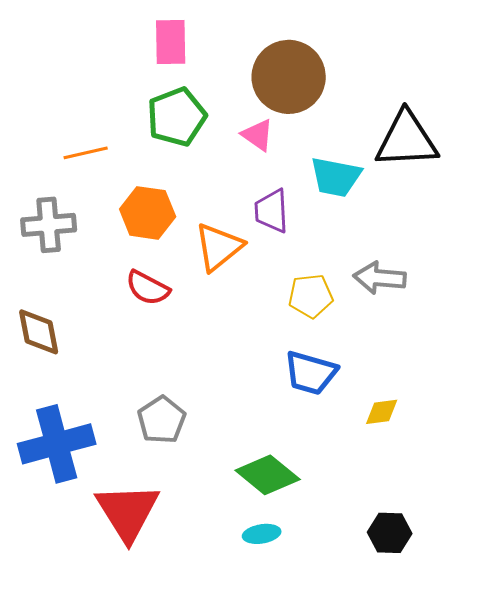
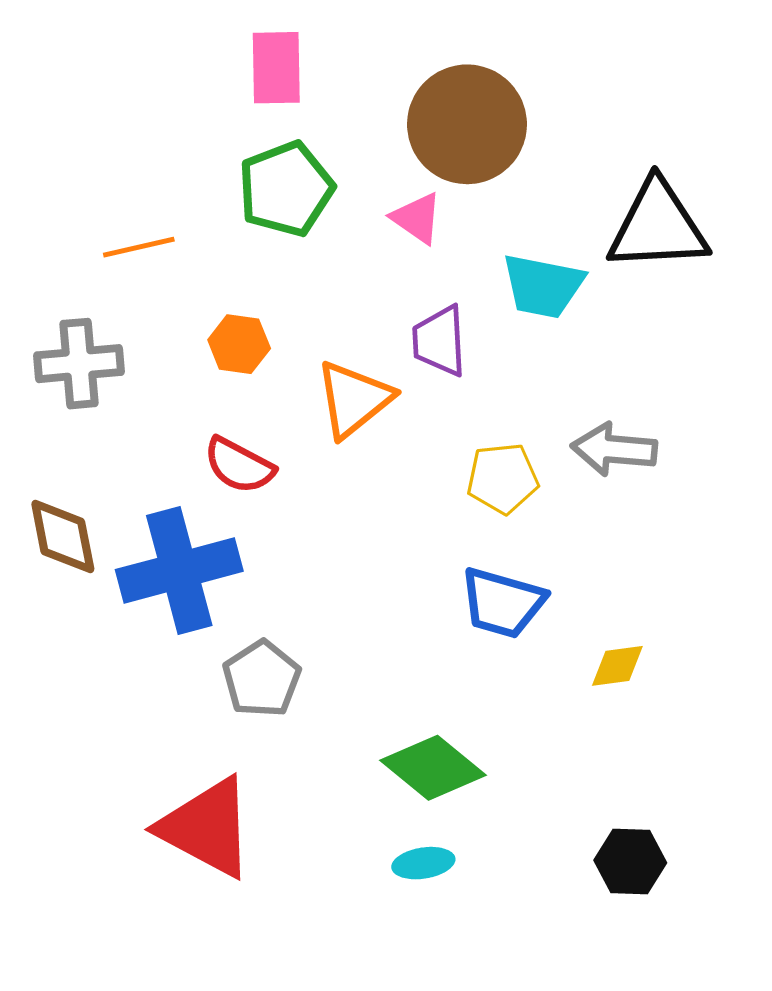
orange hexagon: (148, 213) -> (239, 344), size x0.7
blue cross: (57, 444) -> (179, 570), moved
red triangle: (128, 512) -> (207, 828), turned -30

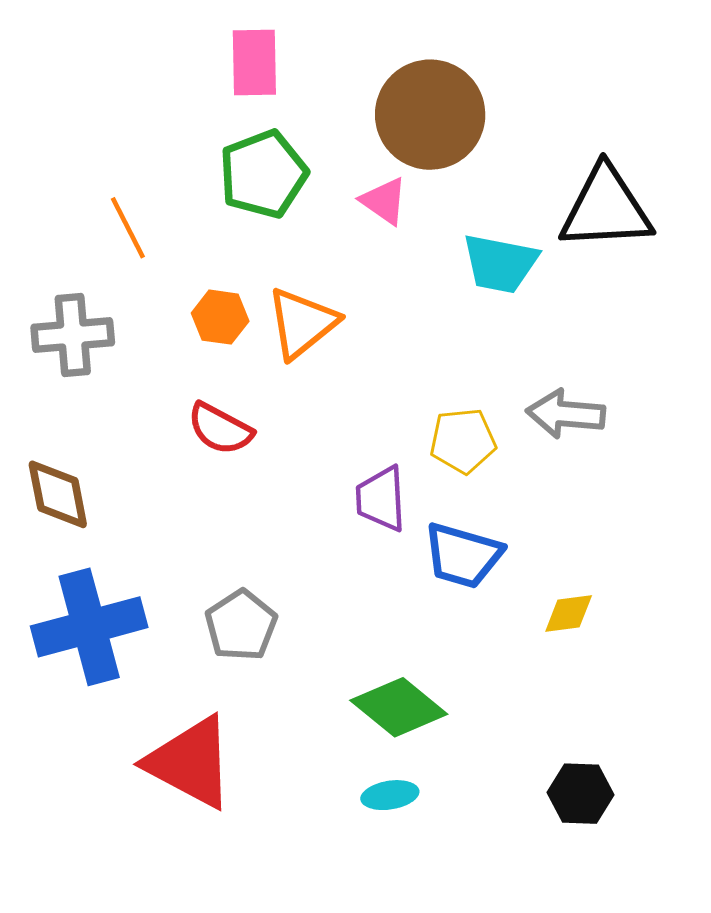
orange line: (139, 247) -> (128, 228), turned 76
purple trapezoid: (440, 341) -> (381, 499), moved
orange triangle: (354, 399) -> (302, 323), moved
blue cross: (179, 570) -> (89, 627), moved

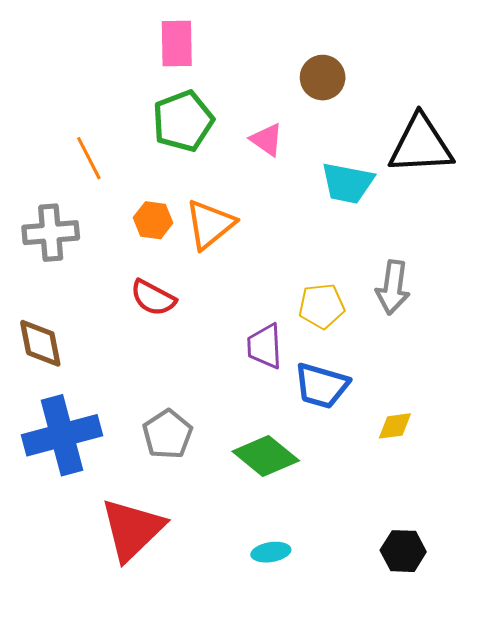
brown circle: (430, 115) -> (323, 78), moved, size x0.6
gray arrow: (566, 414) -> (393, 287), turned -87
green diamond: (399, 707) -> (266, 456), moved
red triangle: (190, 762) -> (132, 529), turned 48

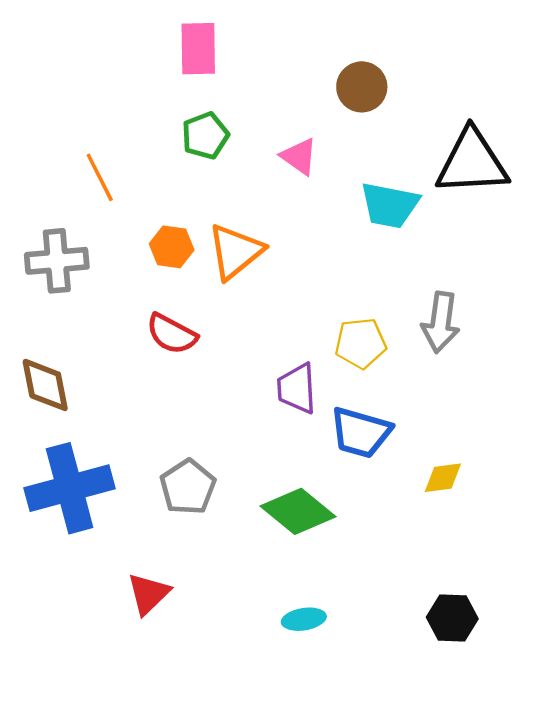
green pentagon: (183, 121) -> (205, 136), size x0.7
red triangle: (132, 529) -> (148, 594), size x0.6

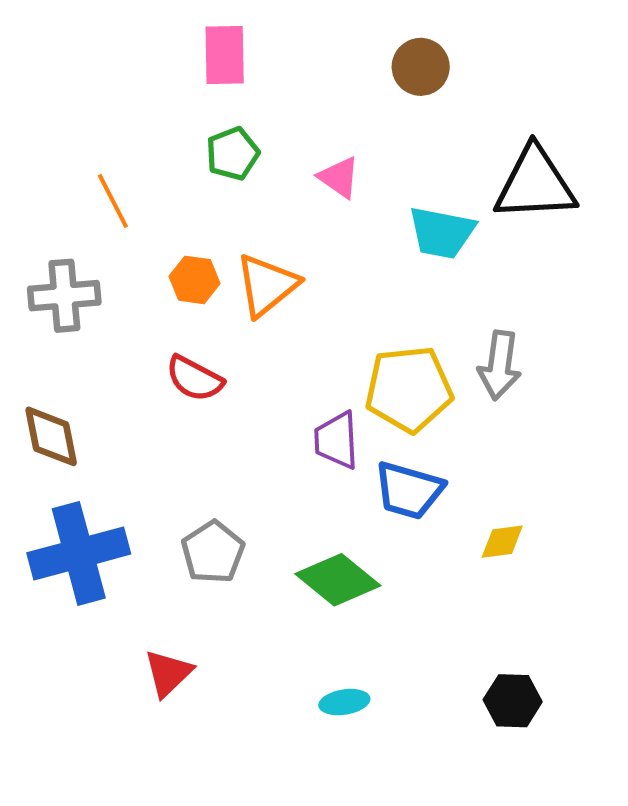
brown circle: (362, 87) -> (421, 67), moved
yellow pentagon: (361, 343) -> (409, 389), size x1.5

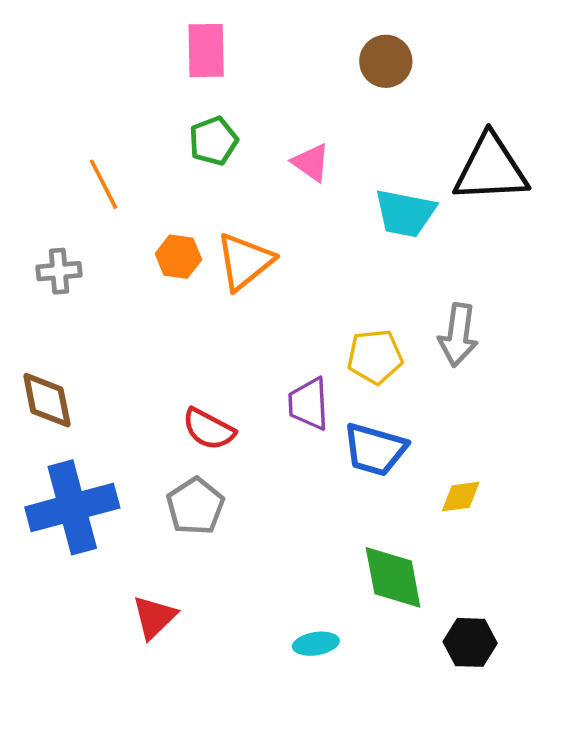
gray cross: (64, 296) -> (59, 271), size x0.7
red semicircle: (194, 379) -> (209, 429), moved
yellow pentagon: (409, 389) -> (375, 357), size x0.7
green diamond: (338, 580) -> (393, 577), moved, turned 40

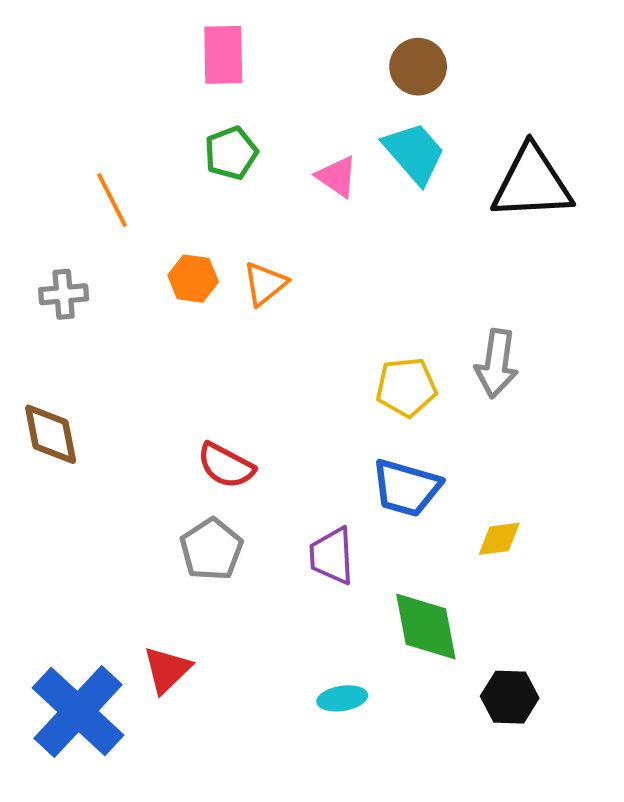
cyan trapezoid: (405, 213) -> (414, 153), moved, turned -142
orange triangle: (245, 261) -> (265, 284), size x0.7
purple trapezoid: (309, 404) -> (332, 556), moved
blue cross: (72, 507) -> (78, 712), moved, turned -32

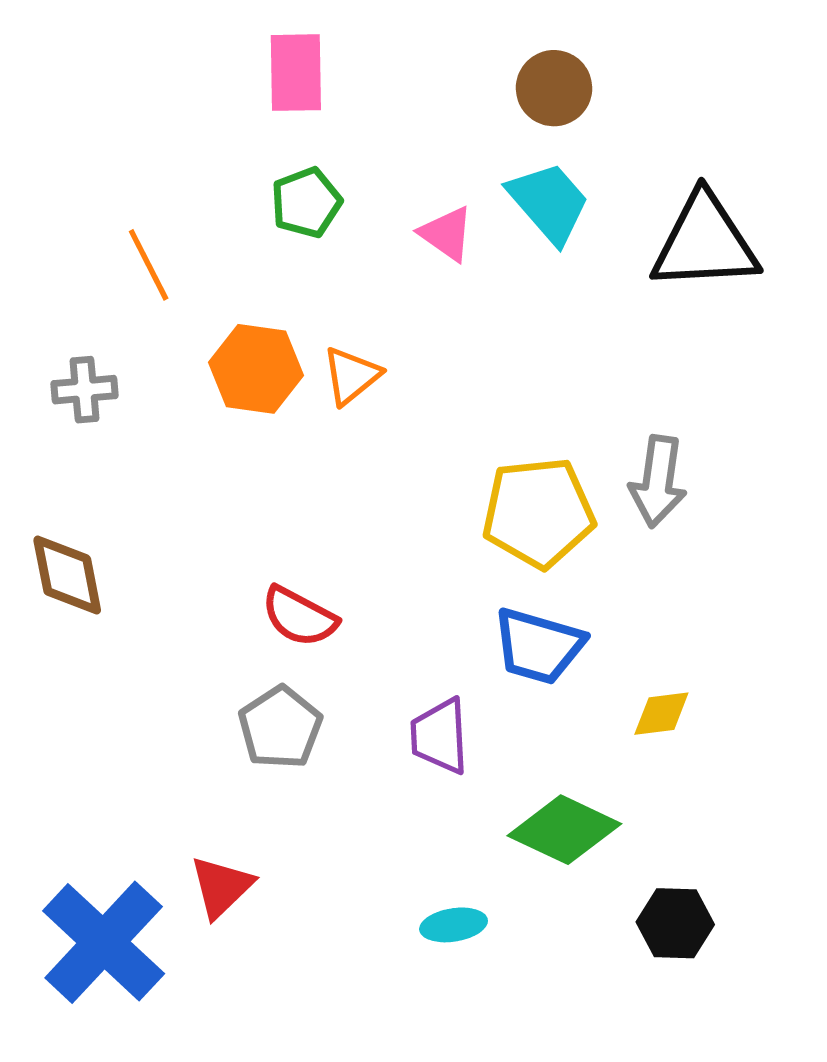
orange hexagon: (193, 279) -> (256, 369), size x1.4
yellow pentagon: (406, 387) -> (538, 513), size x1.4
green diamond: (426, 626) -> (564, 830), turned -54

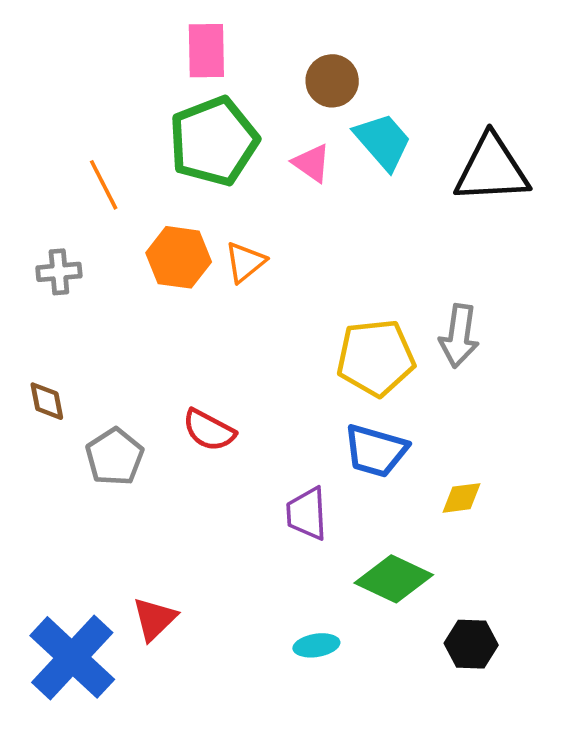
brown circle: (554, 88) -> (332, 81), moved
green pentagon: (306, 203) -> (214, 141), size x1.8
brown diamond: (67, 575) -> (47, 401), size x0.7
gray pentagon: (280, 727) -> (115, 457), moved

